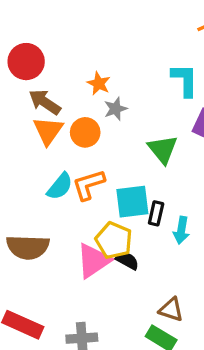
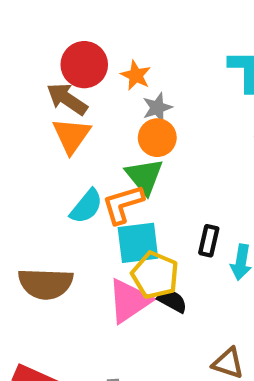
red circle: (26, 62) -> (84, 65), moved
orange circle: (85, 132) -> (157, 138), moved
green triangle: (163, 149) -> (144, 176), moved
cyan square: (132, 202) -> (138, 243), moved

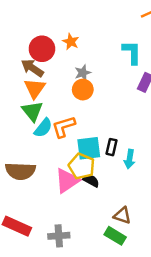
orange star: (136, 75) -> (71, 42), moved
green triangle: (144, 176) -> (32, 111), moved
cyan square: (138, 243) -> (89, 148), moved

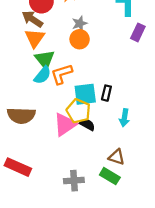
green triangle: (32, 111) -> (45, 59), moved
cyan arrow: (130, 159) -> (124, 118), moved
gray cross: (59, 236) -> (74, 181), moved

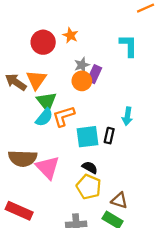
brown arrow: (32, 19) -> (16, 82), moved
purple rectangle: (138, 32) -> (94, 74), moved
yellow pentagon: (78, 111) -> (89, 187), moved
cyan arrow: (124, 118) -> (127, 116), moved
pink triangle: (65, 124) -> (48, 167), moved, turned -40

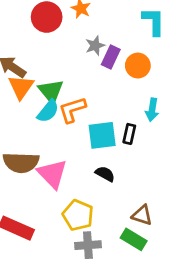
orange triangle: (36, 80) -> (21, 87), moved
orange circle: (82, 81) -> (138, 66), moved
yellow pentagon: (89, 187) -> (78, 215), moved

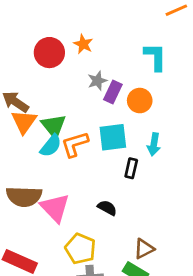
cyan square: (102, 135) -> (113, 137), moved
brown triangle: (142, 215) -> (144, 249), turned -45

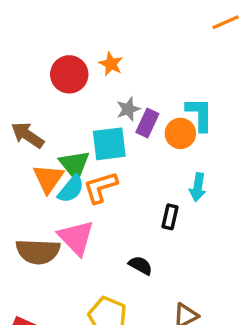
cyan L-shape: (155, 57) -> (199, 114), moved
orange triangle: (24, 122) -> (48, 179), moved
cyan square: (113, 137) -> (109, 144), moved
pink triangle: (55, 208) -> (76, 238), moved

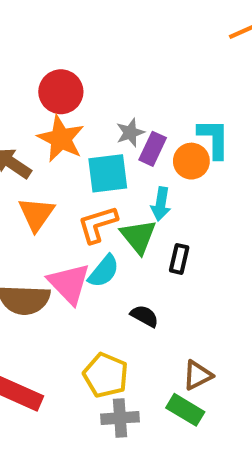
orange star: (111, 64) -> (61, 139), moved, size x1.6
green triangle: (74, 165) -> (138, 237), moved
cyan arrow: (198, 187) -> (161, 204), moved
cyan semicircle: (71, 189) -> (104, 271), moved

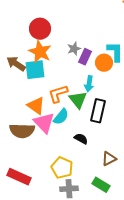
cyan square: (108, 173) -> (35, 70), moved
orange triangle: (36, 214) -> (36, 106), moved, turned -30
black rectangle: (179, 259) -> (98, 111), size x1.6
brown triangle: (197, 375) -> (109, 159), moved

